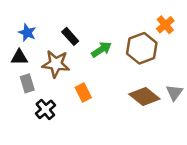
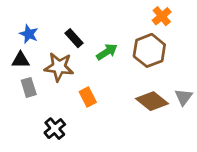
orange cross: (165, 25) -> (162, 16), moved
black cross: (45, 109) -> (55, 129), moved

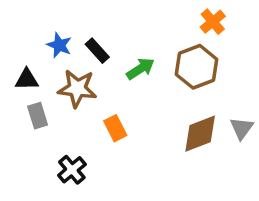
blue star: (29, 34) -> (59, 45), moved
brown diamond: (152, 101) -> (200, 134), turned -60

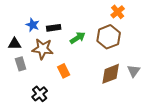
black rectangle: (97, 51) -> (54, 28), turned -56

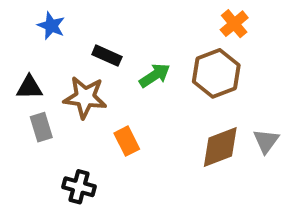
blue star: (33, 25) -> (51, 26), moved
black rectangle: (54, 28) -> (107, 56), turned 32
black cross: (40, 94) -> (79, 187), turned -35

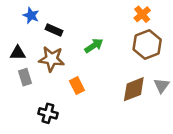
black rectangle: (107, 56) -> (54, 30), moved
brown hexagon: (216, 73) -> (147, 44), moved

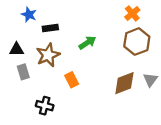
black rectangle: (54, 30) -> (50, 28), turned -32
brown star: (52, 59) -> (48, 55), turned -30

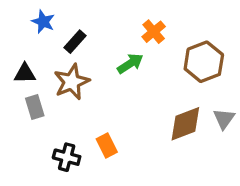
orange cross: (132, 13) -> (154, 32), moved
black rectangle: (50, 28) -> (75, 42), turned -40
orange rectangle: (72, 80) -> (107, 145), moved

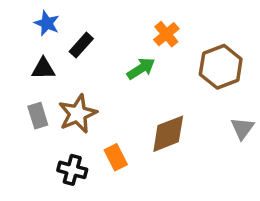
black triangle: (25, 74) -> (43, 69), moved
brown star: (72, 82) -> (78, 114), moved
brown diamond: (185, 124) -> (168, 134), moved

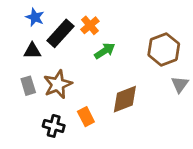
orange cross: (166, 34) -> (90, 25), moved
black rectangle: (81, 45) -> (60, 33), size x1.5
gray triangle: (242, 128) -> (180, 84), moved

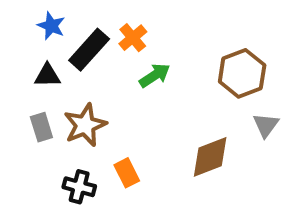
brown diamond: (125, 99) -> (210, 157), moved

